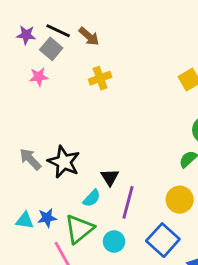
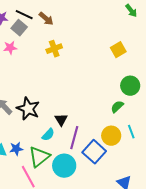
blue square: (163, 240) -> (94, 152), moved
cyan circle: (114, 241) -> (64, 166), size x1.5

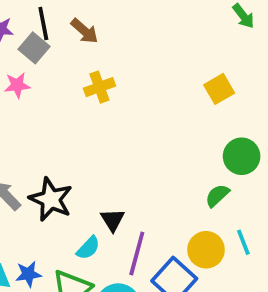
black line: (24, 15) -> (43, 24), turned 54

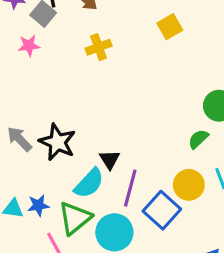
yellow square: (219, 89) -> (170, 27), moved
cyan semicircle: (88, 248) -> (89, 183), size x1.5

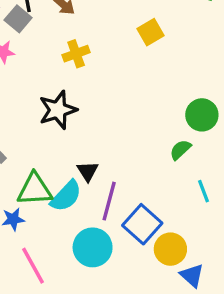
black star: (57, 142) -> (58, 110), moved, turned 30
yellow circle: (189, 185) -> (170, 249), moved
green triangle: (75, 218) -> (35, 189), moved, turned 36

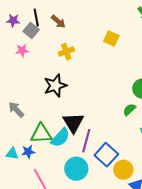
yellow square: (151, 32) -> (111, 39), turned -35
black triangle: (88, 171) -> (73, 123), size x1.6

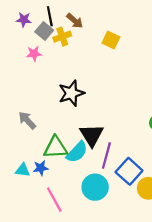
yellow square: (111, 39) -> (111, 40), moved
yellow cross: (66, 52) -> (62, 37), moved

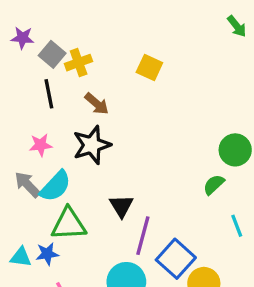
black line: (50, 16) -> (49, 94), moved
brown arrow: (75, 21) -> (97, 104), moved
pink star: (34, 54) -> (41, 145), moved
black triangle: (92, 135) -> (121, 206), size x0.7
cyan semicircle: (77, 152) -> (55, 186), moved

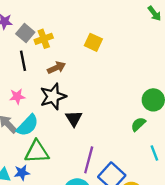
brown arrow: (97, 104) -> (56, 68), turned -66
black triangle: (121, 206) -> (74, 118), moved

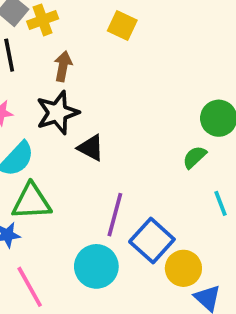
brown arrow: (56, 68) -> (63, 66), turned -54
black triangle: (74, 118) -> (91, 148), turned -30

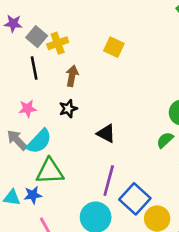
black star: (57, 113) -> (68, 109), size x0.6
black triangle: (91, 148) -> (106, 133), moved

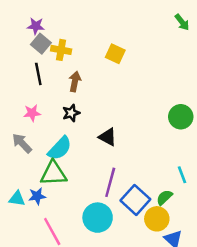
purple star: (13, 24) -> (36, 26), moved
yellow cross: (58, 43) -> (61, 50), turned 30
green semicircle: (165, 140) -> (164, 197), moved
cyan semicircle: (39, 141) -> (60, 148), moved

